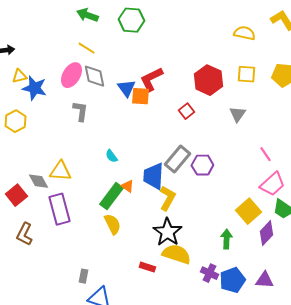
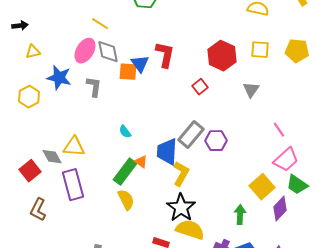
red L-shape: (151, 79) -> (165, 55), turned 128
blue star: (34, 88) -> (59, 78), moved
orange square: (140, 96) -> (128, 72), moved

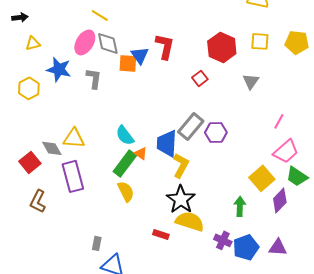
pink line: (279, 130) -> (279, 121), turned 63
cyan semicircle: (125, 132) -> (125, 135), moved, size x1.5

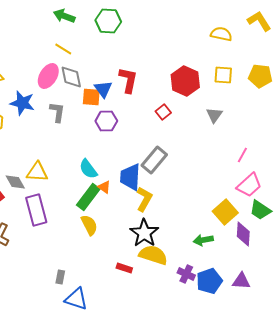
purple hexagon: (216, 132) -> (106, 121), moved
purple diamond: (280, 200) -> (243, 234), turned -40
green arrow: (240, 206) -> (203, 240), turned -102

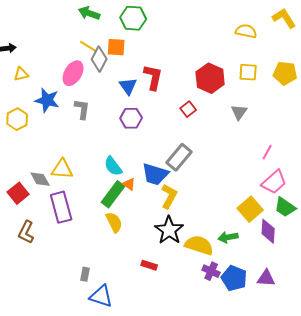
gray diamond: (71, 77) -> (99, 59), moved, turned 40
orange square: (91, 97) -> (116, 47), moved
blue trapezoid: (130, 177) -> (155, 174), turned -76
yellow semicircle: (153, 255) -> (199, 245), moved
blue pentagon: (209, 281) -> (234, 278), turned -30

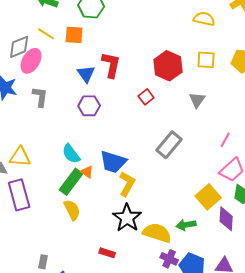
gray diamond: (99, 59) -> (19, 47), moved, turned 40
gray rectangle: (179, 157) -> (169, 145), moved

